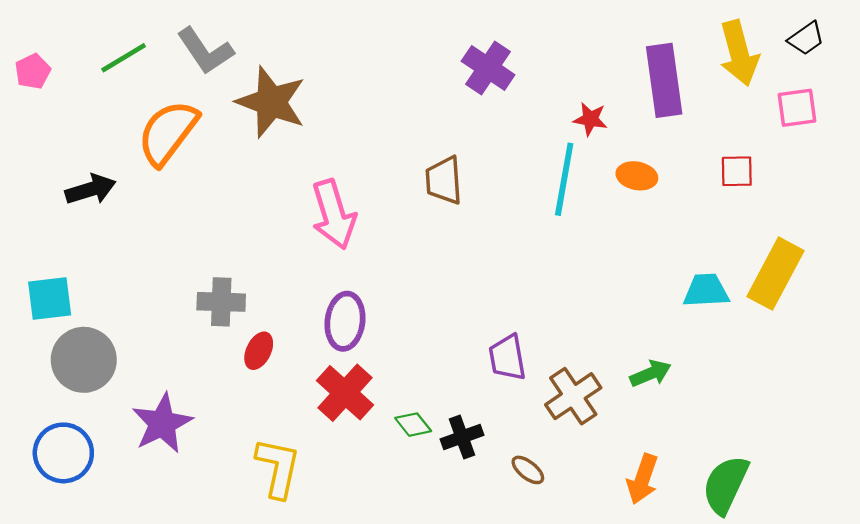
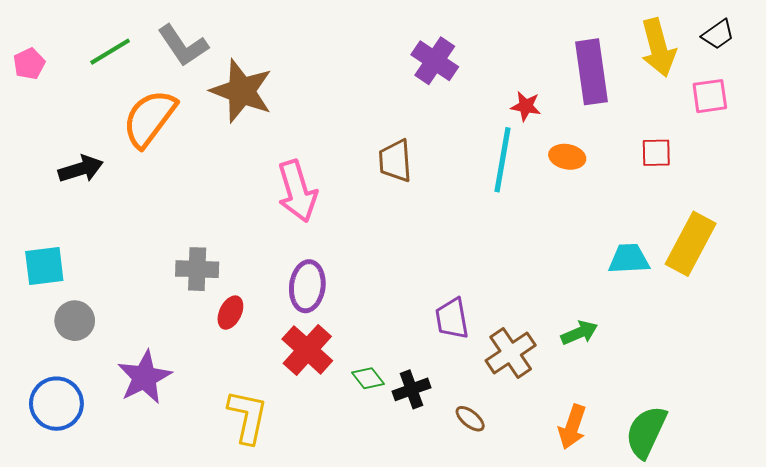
gray circle: (84, 360) -> (75, 321), size x0.7

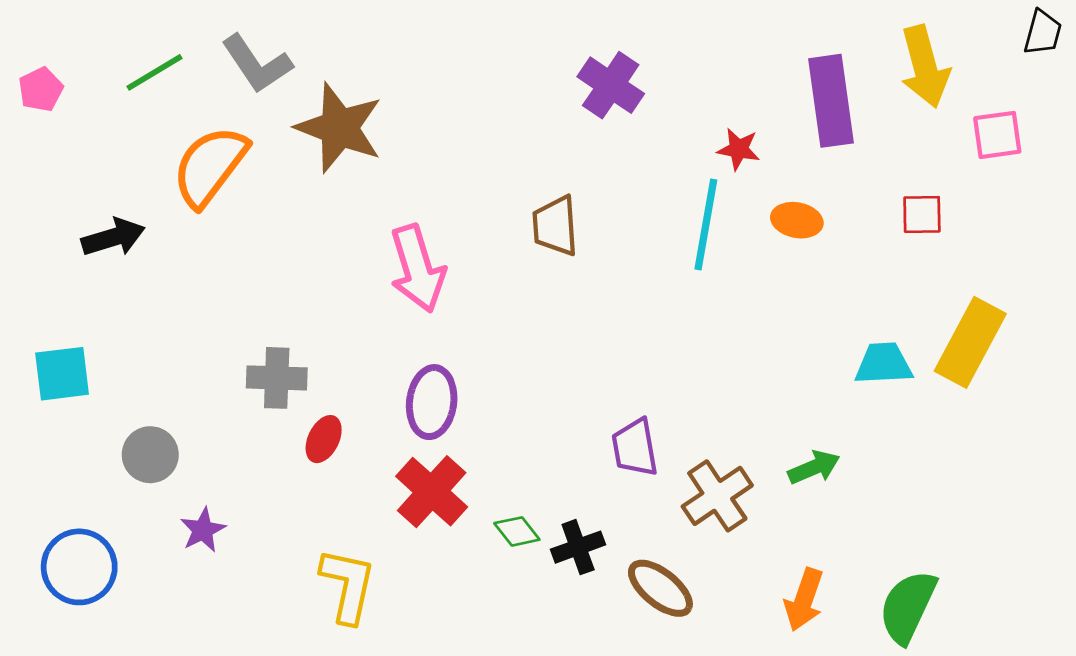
black trapezoid: (718, 34) -> (1043, 33), moved, turned -40
gray circle: (75, 321) -> (150, 455), moved
purple star: (144, 377) -> (203, 530), size x0.6
brown ellipse: (470, 419) -> (660, 588), size x1.6

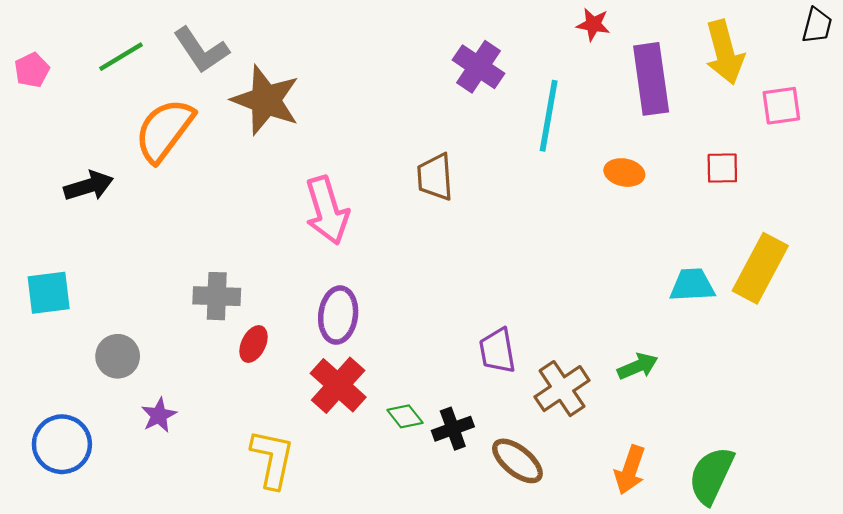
red star: (739, 149) -> (593, 24), moved
cyan line: (706, 224) -> (549, 116), moved

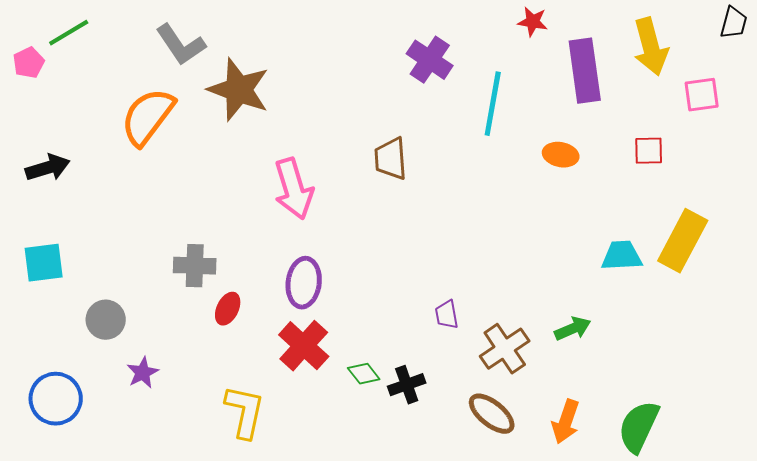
green line: (121, 57) -> (69, 33), moved
black arrow: (89, 186) -> (48, 168), moved
purple trapezoid: (497, 351) -> (447, 315), size x0.7
brown ellipse: (517, 461) -> (492, 414), moved

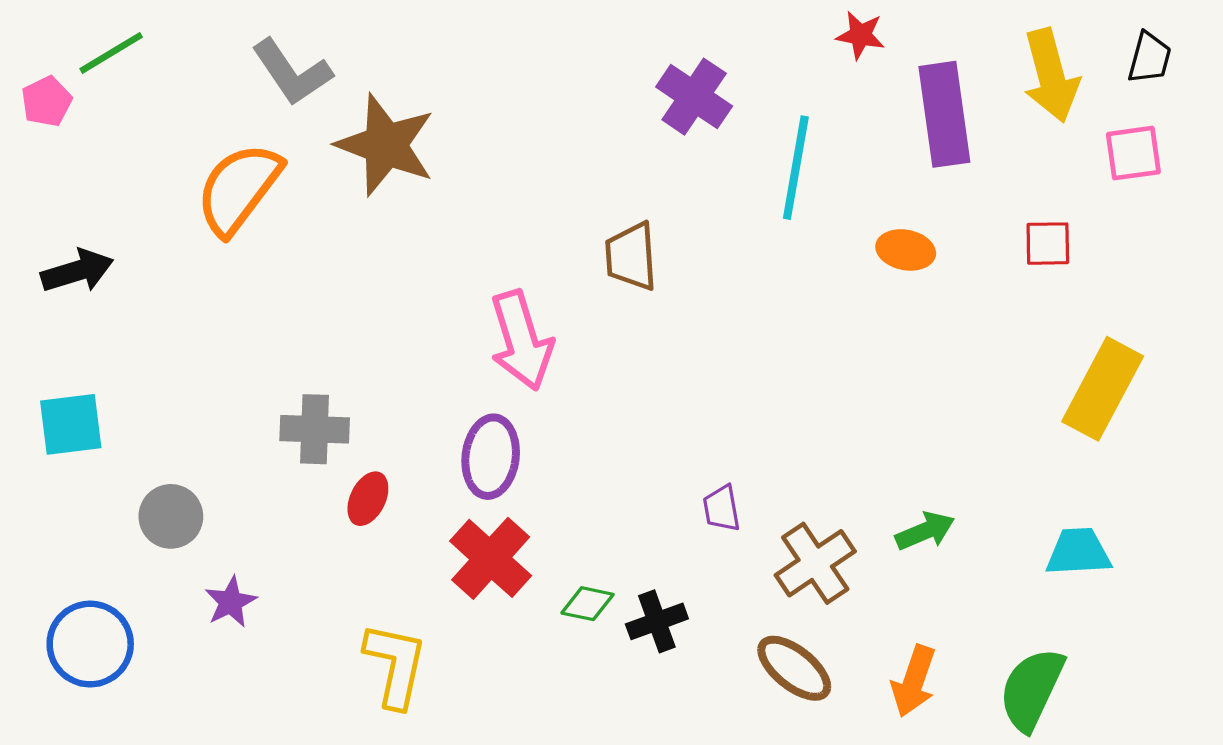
black trapezoid: (734, 23) -> (1150, 58), moved
pink arrow: (294, 189) -> (521, 340), moved
cyan trapezoid: (622, 256) -> (1078, 552), moved
green diamond: (364, 374) -> (588, 604), turned -40

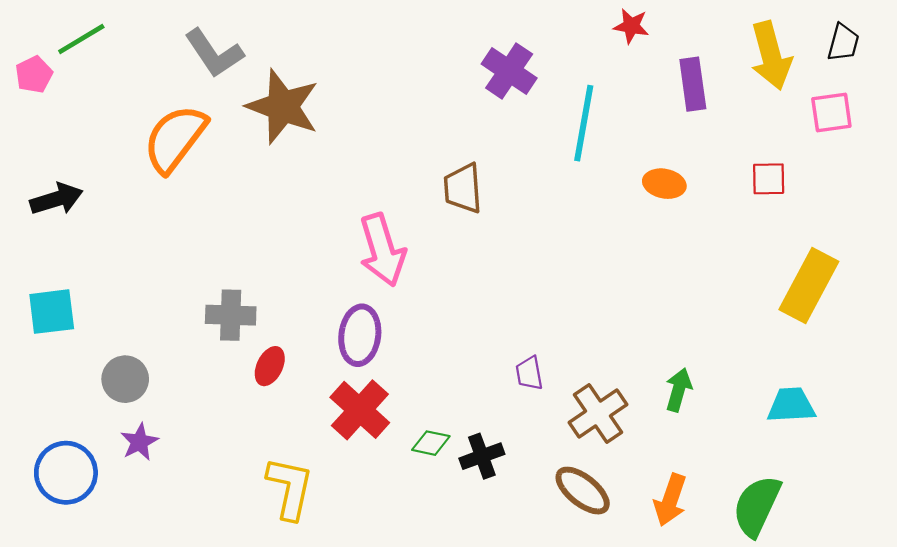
purple rectangle: (944, 114) -> (693, 84), size x0.7
green arrow: (925, 531) -> (679, 390), turned -51
purple star: (231, 602) -> (139, 442), moved

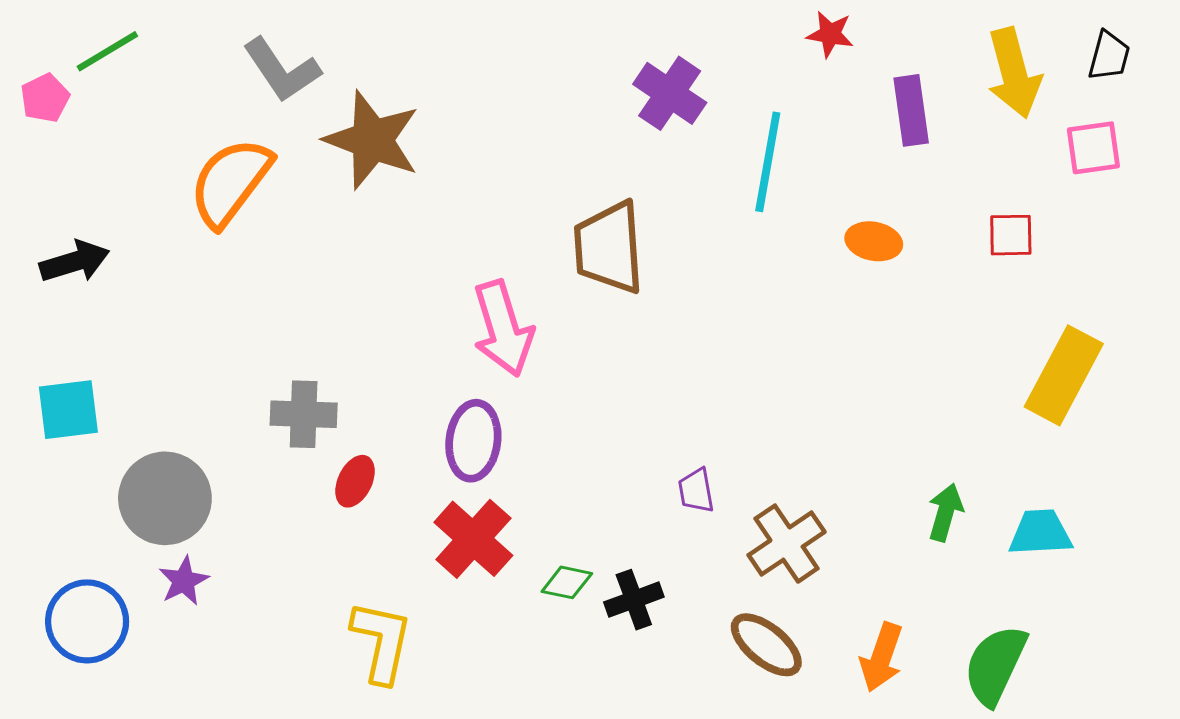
brown trapezoid: (463, 188) -> (609, 248), size x1.4
gray circle: (125, 379) -> (165, 498), size x1.5
green arrow: (679, 390) -> (945, 512), moved

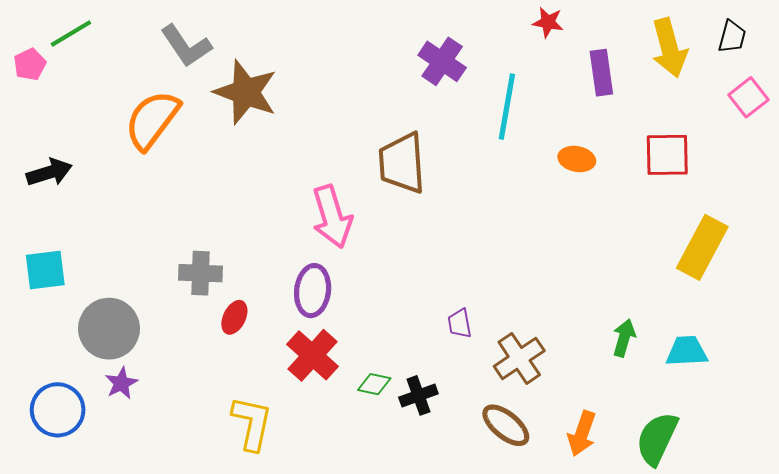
pink square: (1093, 148) -> (748, 97), moved, turned -30
red square: (1011, 235) -> (667, 155), size x1.5

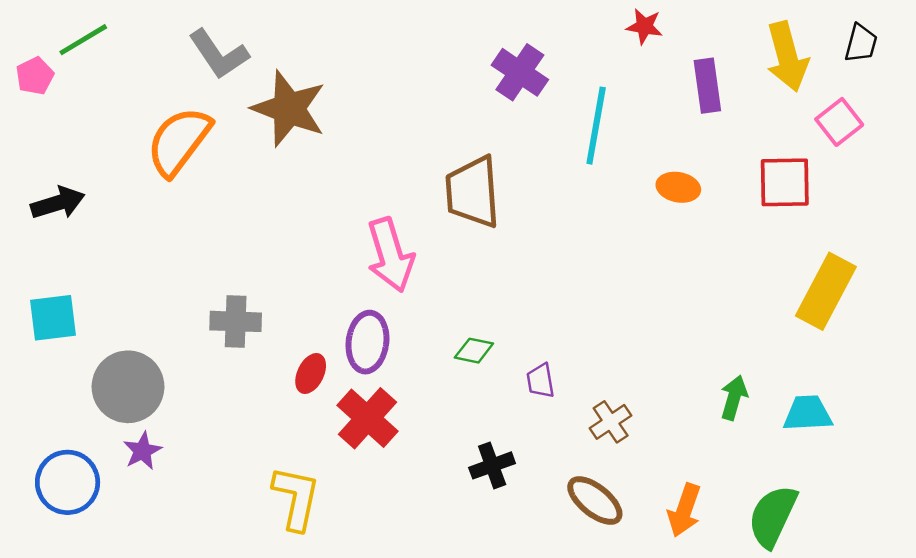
pink square: (748, 97) -> (839, 122), moved
red ellipse: (234, 317) -> (311, 373), moved
brown cross: (519, 358) -> (611, 422), size x0.7
green diamond: (374, 384) -> (474, 351), moved

